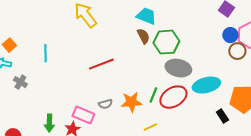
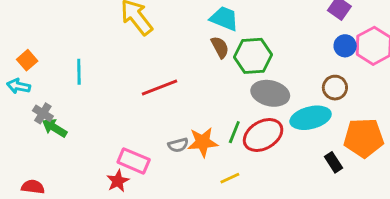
brown circle: (237, 51) -> (335, 88), moved
gray semicircle: (105, 104) -> (178, 145), moved
green arrow: (49, 123) -> (54, 128), moved, turned 120

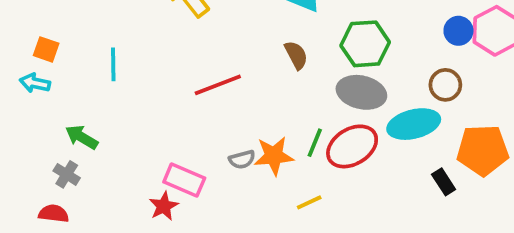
brown semicircle: (220, 47) -> (296, 55), moved
green hexagon: (253, 56) -> (365, 44), moved
orange square: (27, 60) -> (46, 49), turned -30
gray cross: (43, 113) -> (67, 174), moved

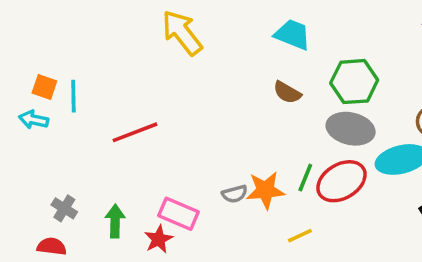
brown semicircle: (296, 55) -> (287, 92), turned 148
cyan line: (113, 64) -> (73, 96), moved
red line: (218, 85) -> (135, 132), moved
green arrow: (82, 137) -> (115, 221), moved, turned 60

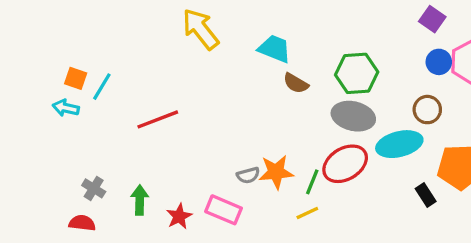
cyan trapezoid: (293, 34) -> (274, 49), moved
cyan line: (73, 96) -> (102, 87), turned 32
green line: (305, 178) -> (312, 182), moved
pink rectangle: (178, 214) -> (224, 210), moved

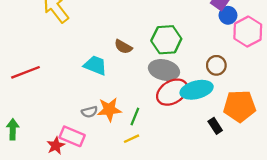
cyan trapezoid: (274, 49) -> (95, 65), moved
blue circle: (439, 62) -> (228, 15), moved
red ellipse: (345, 164) -> (172, 92), moved
red star: (179, 216) -> (56, 146), moved

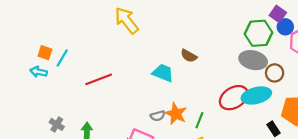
green hexagon: (166, 40) -> (258, 33), moved
gray ellipse: (164, 70) -> (253, 60), moved
orange star: (109, 110) -> (176, 114), turned 30

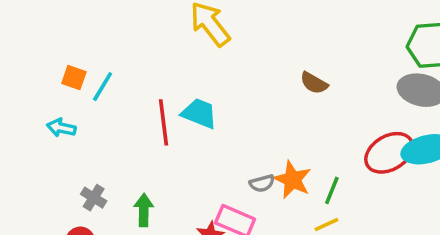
cyan arrow: (39, 72) -> (61, 128), moved
cyan trapezoid: (163, 73) -> (199, 113), moved
red line: (99, 79) -> (163, 122), turned -76

